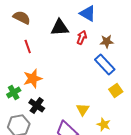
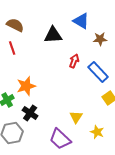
red arrow: (82, 37) -> (74, 61), moved
brown star: (107, 41) -> (100, 39), moved
red line: (28, 46) -> (12, 48), moved

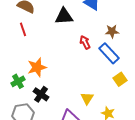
brown star: (100, 39) -> (112, 31), moved
red arrow: (74, 61) -> (85, 42), turned -48

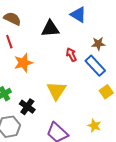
orange star: (37, 67) -> (23, 63), moved
yellow triangle: (87, 98) -> (56, 91), moved, size x1.5

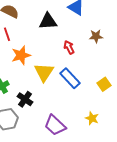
blue rectangle: (95, 66) -> (70, 78), moved
yellow triangle: (56, 91) -> (44, 72), moved

